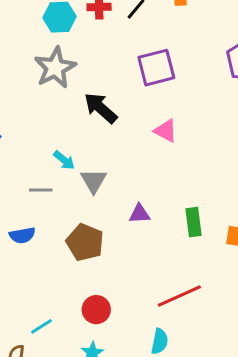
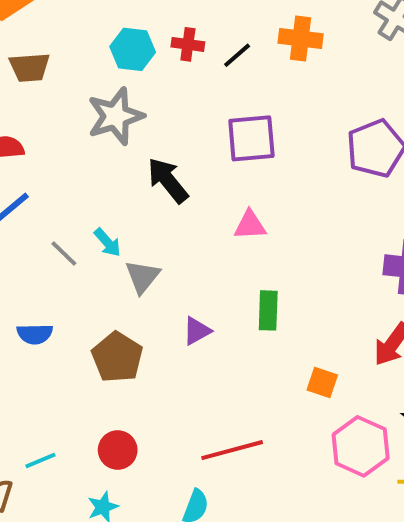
pink triangle: (166, 131) -> (250, 225), turned -40
gray line: (41, 190) -> (64, 254), moved, turned 35
purple triangle: (139, 214) -> (197, 331), turned -35
green rectangle: (194, 222) -> (268, 310), moved

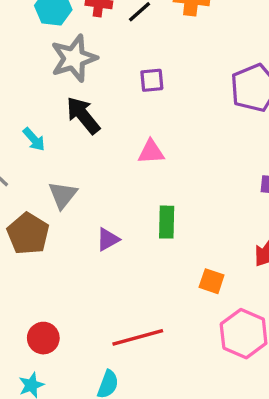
gray star: (116, 116) -> (74, 58), moved
purple square: (251, 138) -> (152, 80), size x0.6
cyan arrow: (107, 242) -> (34, 139), moved
brown pentagon: (117, 357) -> (28, 234), moved

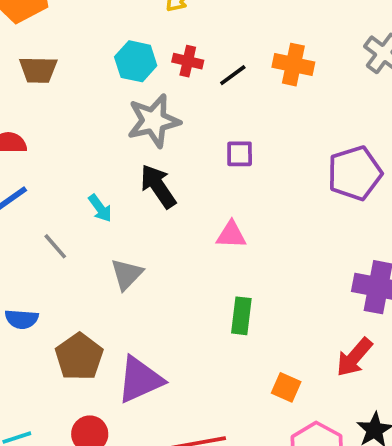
brown pentagon: (28, 234) -> (79, 357), moved
purple triangle: (108, 239) -> (140, 380), moved, size x1.8

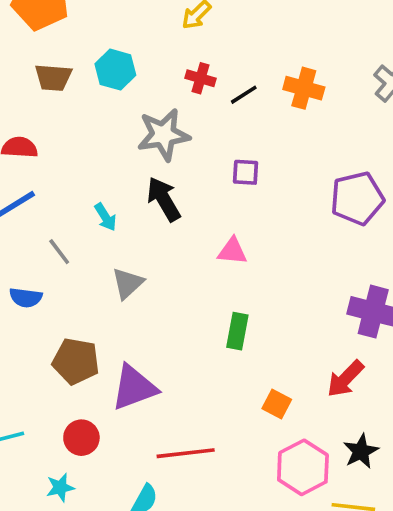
cyan hexagon: (136, 61) -> (115, 70), moved
blue semicircle: (22, 319) -> (26, 298), moved
brown pentagon: (79, 357) -> (76, 361), turned -30

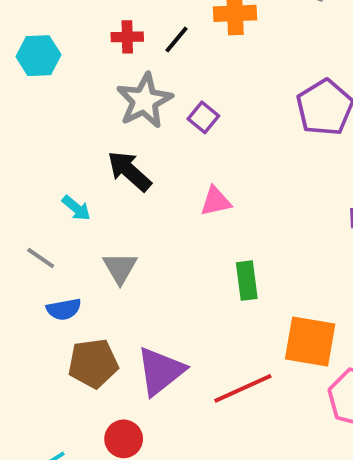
gray star: (163, 135) -> (144, 101), moved
purple square: (246, 172) -> (203, 117), turned -36
blue semicircle: (26, 298) -> (64, 309), moved
orange square: (277, 404) -> (310, 342), size x1.8
red line: (186, 453) -> (243, 388), moved

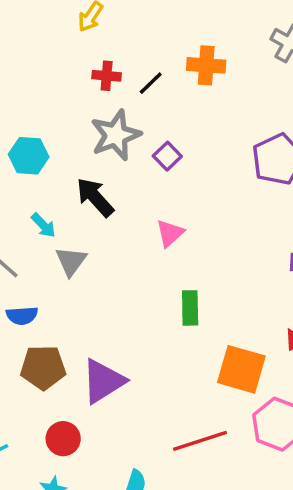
cyan hexagon: (38, 56) -> (29, 156), moved
pink triangle: (216, 201) -> (170, 233), turned -36
gray triangle: (120, 268) -> (71, 261), moved
red line: (243, 388) -> (200, 441), moved

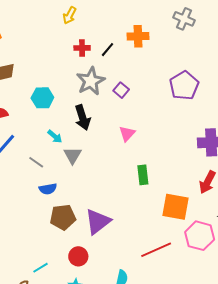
black arrow: (95, 197) -> (83, 118), turned -150

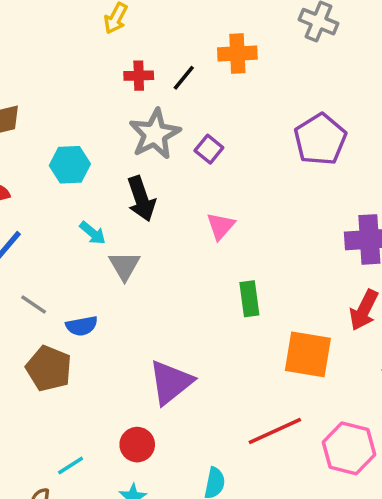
gray line: (36, 162) -> (34, 305), moved
brown pentagon: (63, 217) -> (49, 368), moved, turned 30
pink hexagon: (200, 236) -> (349, 448), moved

